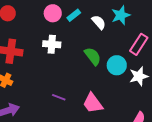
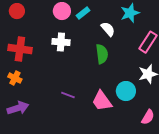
white semicircle: (99, 22) -> (108, 29), moved
green semicircle: (93, 56) -> (102, 54), turned 30
cyan circle: (117, 65) -> (126, 91), moved

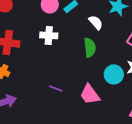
cyan circle: (126, 91) -> (114, 74), moved

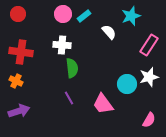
green semicircle: (90, 47) -> (72, 68), moved
purple line: (56, 88) -> (69, 98), turned 40

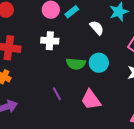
green semicircle: (72, 68) -> (76, 64), moved, turned 102
cyan circle: (127, 84) -> (99, 63), moved

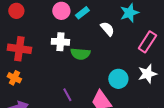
cyan circle: (99, 63) -> (118, 79), moved
green semicircle: (76, 64) -> (80, 54), moved

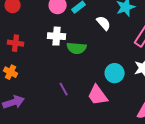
red cross: (19, 49) -> (16, 43), size x0.7

